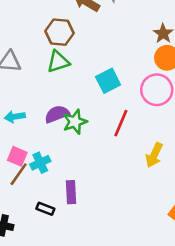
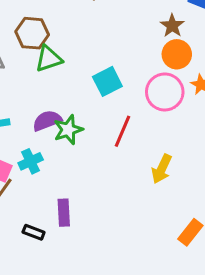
brown hexagon: (59, 32) -> (32, 33), moved
cyan cross: (40, 163) -> (31, 161), moved

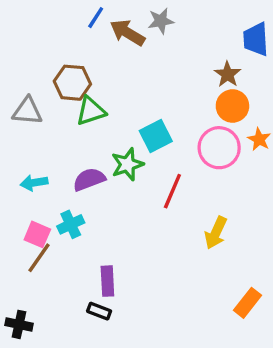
green star: (68, 130) -> (127, 164), moved
black rectangle: (34, 232) -> (99, 311), moved

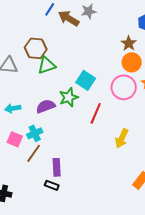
cyan square: (156, 136) -> (86, 80), turned -30
brown line: (39, 258) -> (34, 153), moved

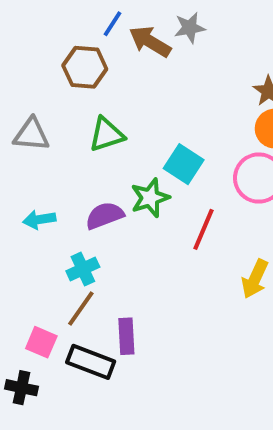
brown hexagon: (36, 48) -> (85, 67), moved
pink square: (15, 139) -> (41, 342), moved
black rectangle: (52, 185) -> (91, 362), moved, size x1.6

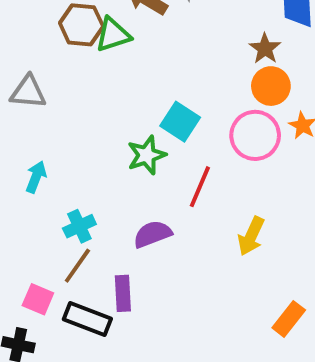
green triangle: (107, 134) -> (113, 35), moved
purple semicircle: (105, 216) -> (152, 234), moved
cyan arrow: (39, 220) -> (36, 177), turned 120

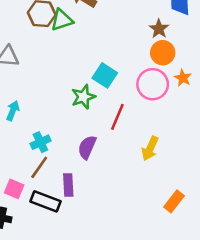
purple semicircle: (152, 234) -> (87, 147), turned -45

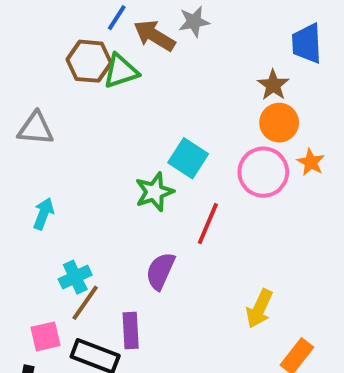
cyan cross: (40, 142) -> (75, 277), moved
yellow arrow: (150, 148) -> (259, 309), moved
pink square: (14, 189) -> (46, 336), turned -36

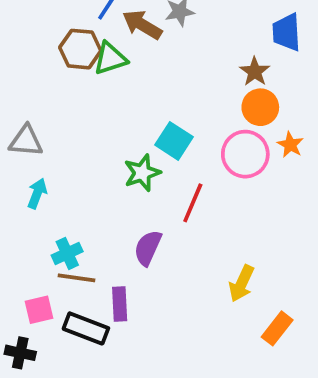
gray triangle: (36, 129) -> (26, 141), moved
brown line: (85, 303) -> (77, 278), turned 63

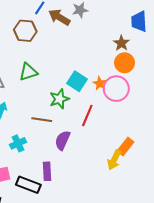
green triangle: (110, 58) -> (28, 72), moved
orange star: (290, 145) -> (100, 83), moved
brown line: (77, 278) -> (42, 120), moved
orange rectangle: (277, 328) -> (126, 146), moved

